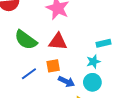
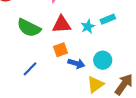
cyan star: (93, 62) -> (88, 27), moved
blue line: (29, 74) -> (30, 69), moved

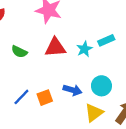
green semicircle: (29, 28) -> (19, 52), size x0.6
orange square: (61, 50) -> (45, 98), moved

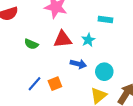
cyan rectangle: (106, 40) -> (105, 20), moved, turned 32
blue arrow: (72, 90) -> (78, 64), moved

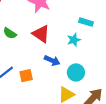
red triangle: (63, 39) -> (41, 34), turned 30
cyan star: (88, 40) -> (74, 40), moved

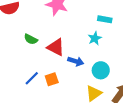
red triangle: (41, 34) -> (56, 47), moved

